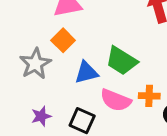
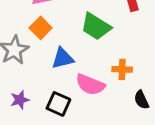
green trapezoid: (121, 61) -> (96, 27), moved
orange cross: (149, 96) -> (122, 69), moved

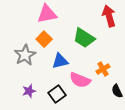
orange cross: (122, 69) -> (103, 69), turned -32
black square: (58, 104) -> (57, 94), turned 30

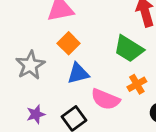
green trapezoid: (84, 38) -> (129, 49), moved
orange square: (44, 39) -> (69, 43), moved

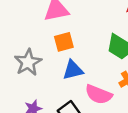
orange square: (69, 43) -> (64, 42), turned 30

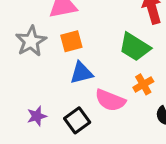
gray star: (28, 62) -> (31, 41), moved

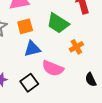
green trapezoid: (135, 47) -> (58, 23), moved
orange cross: (143, 84) -> (76, 47), moved

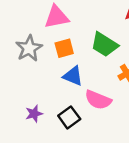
blue triangle: (32, 49) -> (73, 76), turned 36

